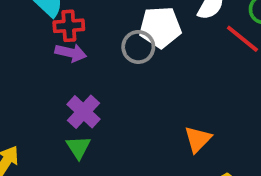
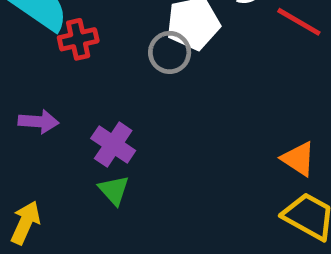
purple arrow: (71, 53) -> (38, 122), moved
orange triangle: (198, 139) -> (298, 159), moved, turned -32

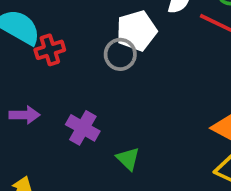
green triangle: (114, 190) -> (128, 159), moved

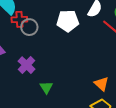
gray circle: (120, 54) -> (29, 27), moved

